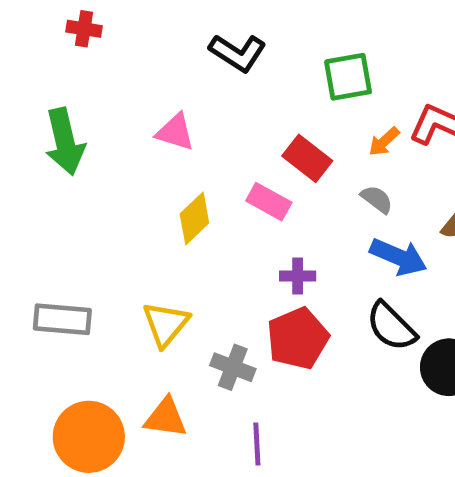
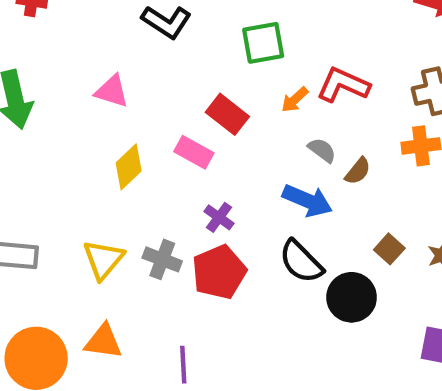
gray semicircle: (377, 199) -> (322, 150), moved
purple cross: (298, 276) -> (219, 217), turned 36
gray cross: (233, 367) -> (162, 259), moved

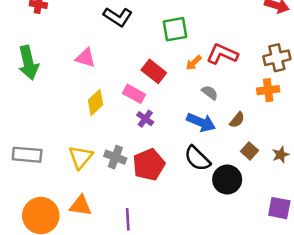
brown semicircle: (358, 171) -> (237, 120), moved
purple cross: (219, 217) -> (145, 119), moved

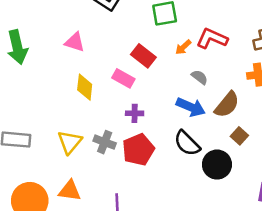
yellow diamond: (95, 102) -> (85, 87), turned -40
purple cross: (145, 119) -> (135, 113), moved, turned -35
brown semicircle: (237, 120) -> (227, 105), size x1.6

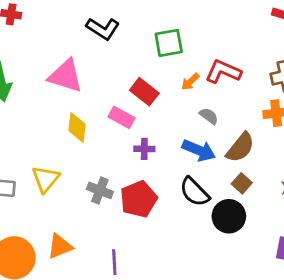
pink triangle: (75, 42) -> (66, 76), size x1.5
purple cross: (135, 113) -> (144, 149), moved
brown square: (239, 136) -> (242, 183), moved
yellow triangle: (70, 142) -> (46, 179), moved
orange triangle: (70, 191) -> (60, 246), turned -30

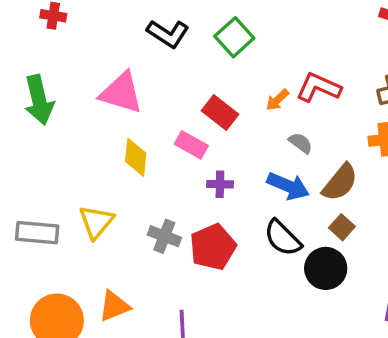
green square: (169, 43) -> (234, 37), moved, turned -32

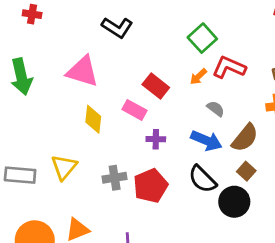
green square: (234, 37) -> (202, 38), moved
gray cross: (164, 236) -> (115, 178), turned -30

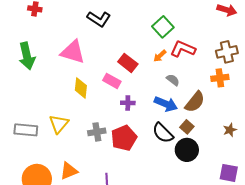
brown square: (246, 171) -> (187, 127), moved

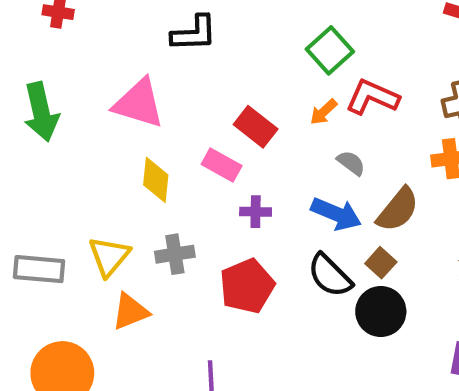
black L-shape: (99, 19) -> (194, 33), turned -35
gray cross: (97, 132) -> (175, 254), moved
orange triangle: (69, 171) -> (130, 312), moved

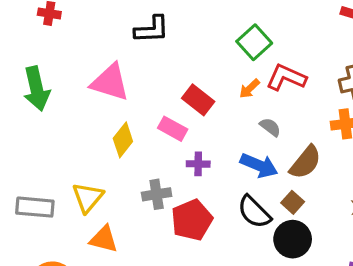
yellow diamond: (156, 180) -> (123, 140), turned 32
gray cross: (175, 254) -> (157, 194), moved
orange triangle: (130, 312) -> (104, 239), turned 36

